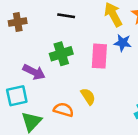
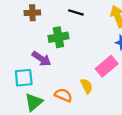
green cross: (61, 54) -> (58, 37), moved
pink rectangle: (99, 56) -> (107, 66), moved, turned 40

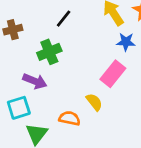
black line: (76, 12) -> (64, 19), turned -56

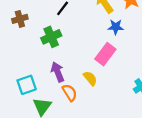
purple arrow: (35, 81) -> (58, 72), moved, turned -132
orange semicircle: (70, 118) -> (70, 93), turned 48

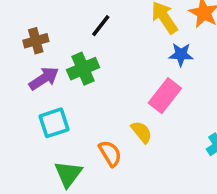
purple arrow: (58, 72) -> (44, 78), moved, turned 78
cyan square: (27, 85) -> (54, 123), moved

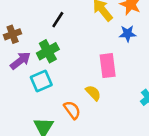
blue star: (181, 54) -> (128, 34), moved
pink rectangle: (165, 96) -> (108, 66), turned -40
cyan square: (54, 123) -> (41, 81), moved

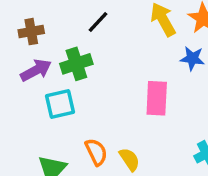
yellow semicircle: (93, 93) -> (129, 159), moved

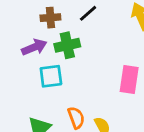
brown cross: (31, 32) -> (50, 18), moved

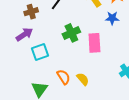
green cross: (67, 45) -> (71, 33), moved

